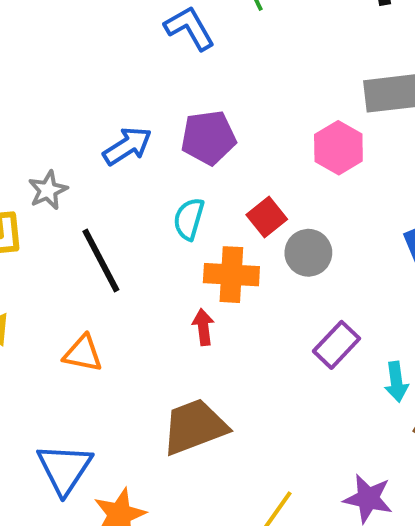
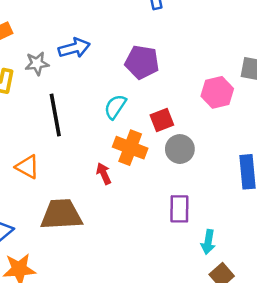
blue arrow: (127, 146) -> (74, 48), moved
red arrow: (203, 327) -> (104, 174), turned -35
purple rectangle: (336, 345) -> (179, 209), turned -60
brown trapezoid: (194, 427) -> (61, 214), moved

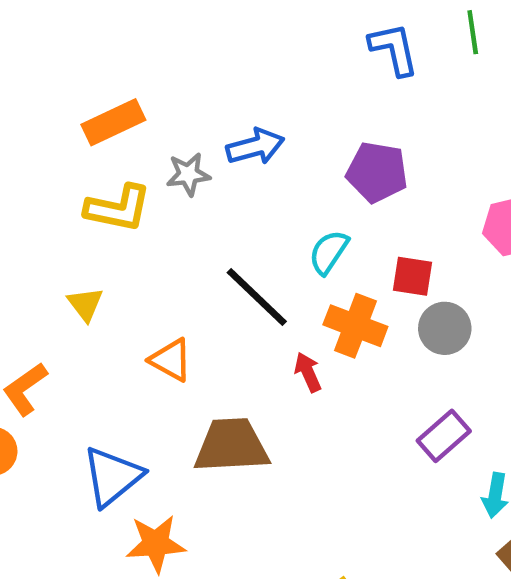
black line: (55, 115) -> (257, 297), moved, turned -36
red square: (162, 120) -> (412, 276), turned 30
purple rectangle: (179, 209) -> (444, 436), turned 48

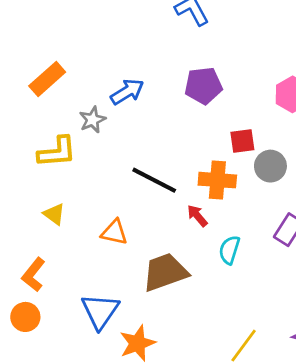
orange rectangle: (113, 122) -> (47, 79), moved
cyan semicircle: (329, 252) -> (229, 250), moved

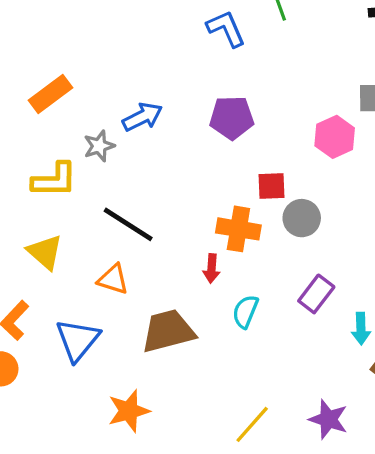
black line: (154, 180) -> (128, 224), moved
yellow triangle: (54, 214) -> (45, 252), size x1.4
red arrow: (197, 216) -> (211, 268), turned -140
blue triangle: (100, 311) -> (78, 340), moved

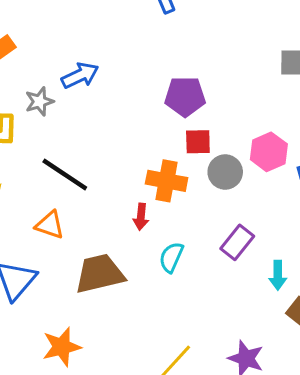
purple pentagon: (232, 118) -> (185, 96), moved
pink hexagon: (335, 137) -> (269, 152), moved

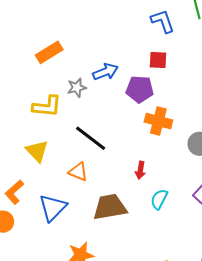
purple pentagon: (185, 96) -> (140, 89), moved
red square: (198, 142) -> (158, 60), moved
orange cross: (167, 181) -> (158, 121), moved

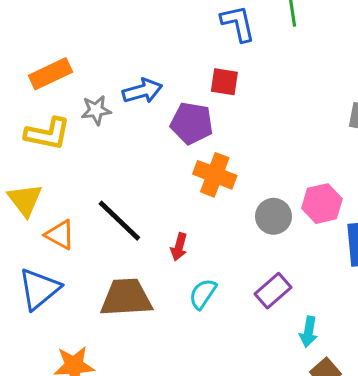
orange rectangle: (49, 52) -> (50, 74), moved
black line: (91, 138) -> (119, 221), moved
orange triangle: (78, 172) -> (60, 235), moved

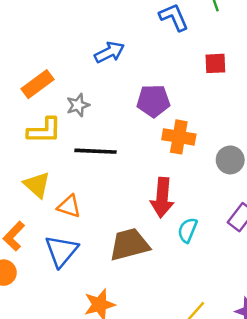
red square: (224, 82) -> (215, 63), moved
blue arrow: (142, 91) -> (109, 52), moved
black line: (119, 221) -> (95, 151), moved, turned -30
red arrow: (179, 247) -> (162, 198), size x1.8

